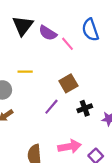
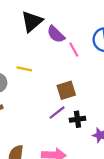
purple line: (51, 107) -> (57, 113), moved

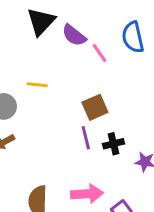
purple line: (57, 113) -> (86, 138), turned -60

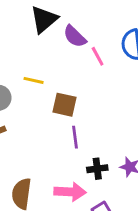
brown square: (95, 107) -> (64, 105), moved, turned 30
black cross: (114, 144) -> (97, 169), moved

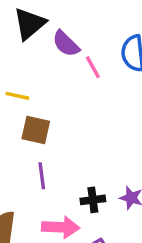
brown square: (64, 105) -> (36, 130), moved
purple line: (75, 137) -> (42, 176), moved

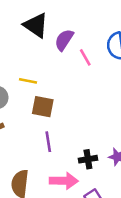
black triangle: (30, 24) -> (36, 25), turned -44
purple semicircle: (66, 44) -> (64, 40), turned 80

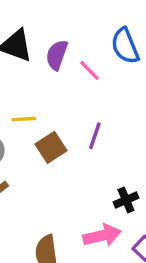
brown square: (43, 107) -> (51, 147), turned -30
purple line: (48, 142) -> (95, 136), moved, turned 42

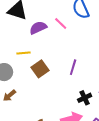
purple semicircle: (57, 55) -> (38, 28), moved, turned 48
purple line: (95, 136) -> (73, 67), moved

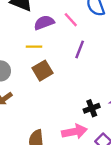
yellow line: (24, 53) -> (34, 47), moved
purple line: (73, 67) -> (80, 49), moved

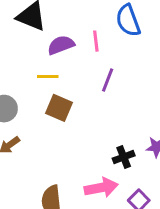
pink line: (71, 20) -> (96, 41), turned 35
brown square: (43, 71) -> (59, 108), turned -36

